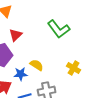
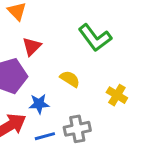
yellow semicircle: (37, 65) -> (70, 79), moved

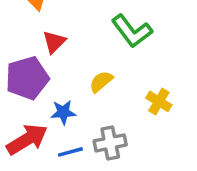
yellow semicircle: (70, 79) -> (101, 82), turned -72

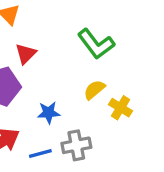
yellow semicircle: (101, 82) -> (94, 90), moved
blue star: (63, 112) -> (49, 113), moved

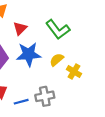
red triangle: (26, 54) -> (20, 28), moved
blue star: (49, 113) -> (29, 54), moved, size x1.6

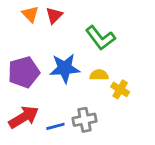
red triangle: (20, 28) -> (54, 15), moved
yellow semicircle: (57, 60) -> (99, 75), turned 40

